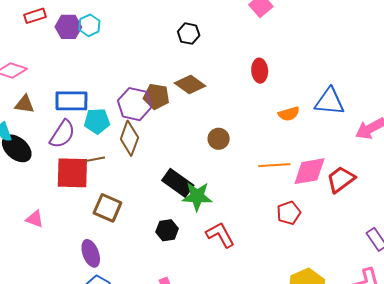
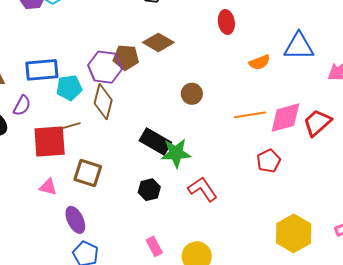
purple semicircle: (62, 134) -> (22, 106), moved, size x0.7
pink triangle: (35, 219) -> (48, 187), moved

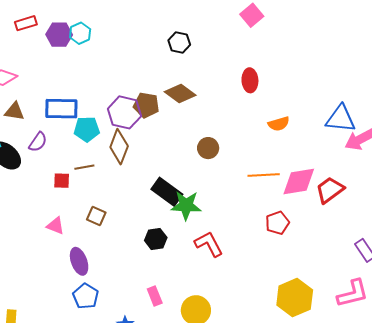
blue triangle: (299, 46) -> (341, 119), moved
red square: (50, 141) -> (62, 181), size x0.5
brown square: (88, 173) -> (96, 216), size x0.7

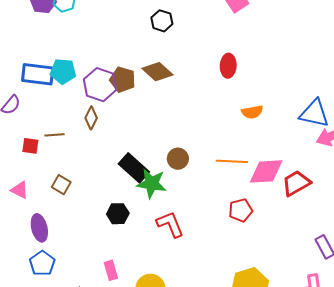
cyan pentagon: (87, 129) -> (63, 71), moved
brown diamond: (119, 147) -> (91, 118), size x0.7
brown circle: (208, 148) -> (178, 159), moved

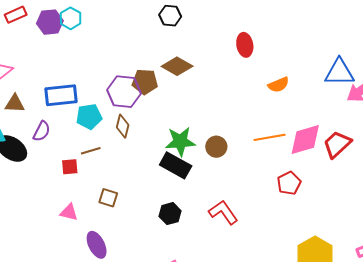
cyan pentagon: (63, 71) -> (89, 117), moved
green star: (152, 183) -> (180, 142), moved

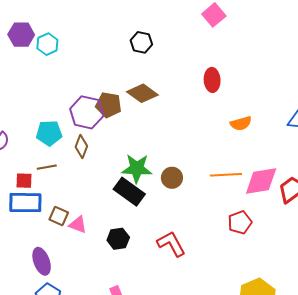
cyan hexagon: (71, 18) -> (47, 44), moved
blue rectangle: (61, 95) -> (25, 203), moved
pink triangle: (69, 212) -> (78, 225), moved

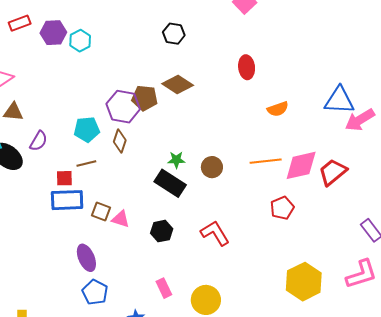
green star: (137, 168) -> (176, 160), size x0.6

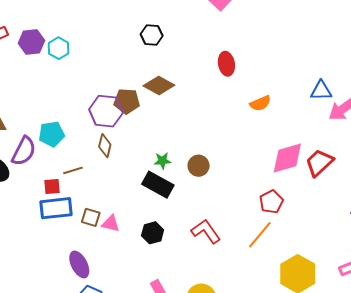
blue triangle: (339, 100) -> (321, 91), size x0.7
cyan pentagon: (87, 129) -> (52, 134), moved
purple semicircle: (39, 141) -> (24, 151), size x1.4
orange line: (266, 161) -> (260, 235), moved, turned -40

